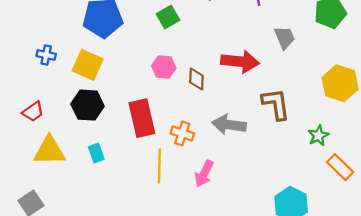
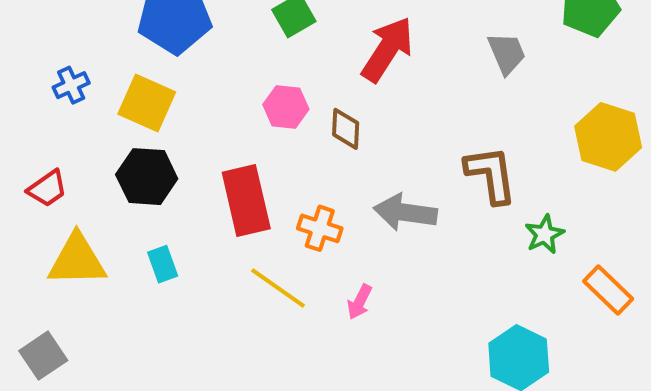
blue cross: (46, 55) -> (71, 85), turned -36
red arrow: (240, 62) -> (387, 49), moved, turned -63
green star: (318, 136) -> (544, 234), moved
yellow line: (159, 166) -> (278, 288), turned -56
pink arrow: (204, 174) -> (360, 302), size x0.7

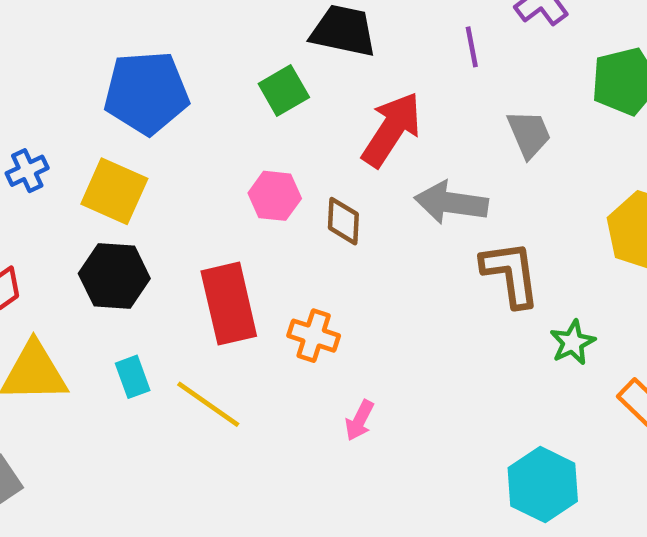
gray arrow: (405, 212) -> (451, 203), moved
yellow line: (278, 288) -> (208, 404), moved

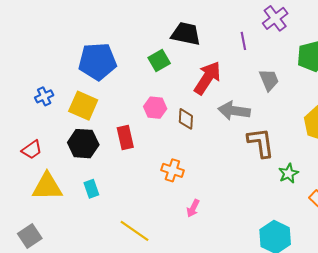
red rectangle: (229, 304) -> (125, 137), moved, size x0.7
yellow line: (208, 404) -> (134, 231), moved

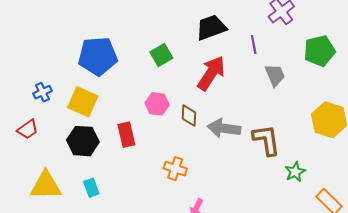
black trapezoid: (186, 34) -> (211, 27), moved, turned -32
purple line: (243, 41) -> (254, 44), moved
gray arrow: (234, 111) -> (224, 128), moved
red trapezoid: (32, 150) -> (28, 129), moved

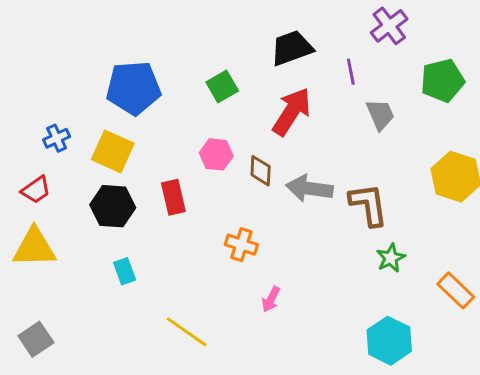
green star: (295, 172) -> (391, 258), moved
yellow triangle: (46, 186) -> (34, 248), moved

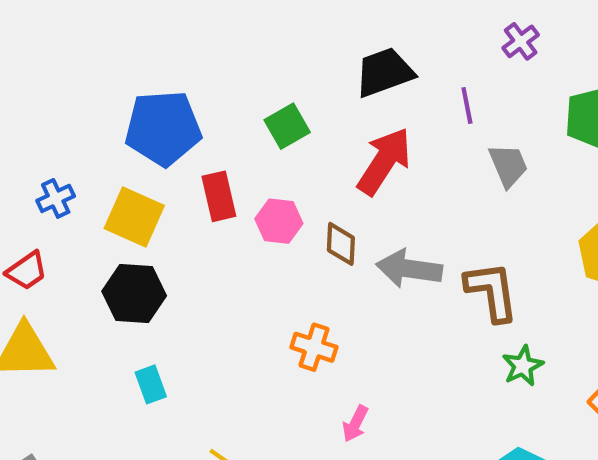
purple cross: (389, 26) -> (521, 41), size x0.7
red rectangle: (173, 197) -> (219, 196), moved

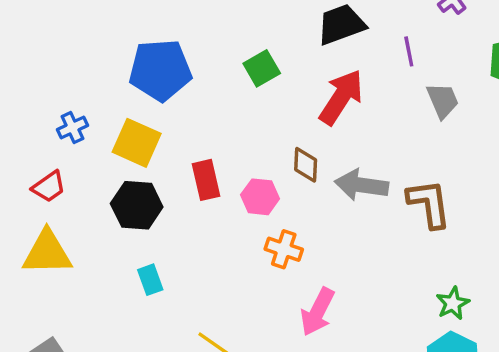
red rectangle: (219, 196) -> (206, 180), moved
pink hexagon: (279, 221) -> (260, 197), moved
green star: (523, 366) -> (453, 303), moved
pink arrow: (355, 424) -> (318, 312), size x1.6

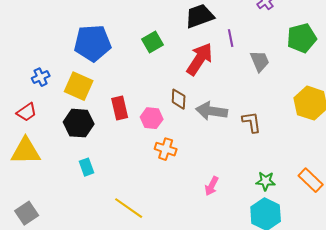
purple line: (409, 51) -> (231, 38), moved
brown L-shape: (429, 204) -> (252, 122), size x0.7
green star: (453, 303) -> (266, 181), turned 30
pink arrow: (318, 312) -> (212, 186), moved, size x0.7

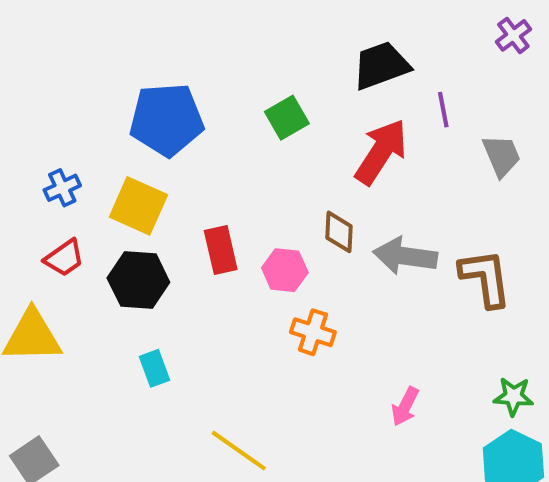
red trapezoid: (27, 112) -> (64, 258), moved
brown L-shape: (252, 122) -> (485, 278), size x1.4

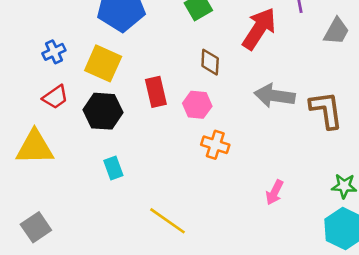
gray trapezoid: (501, 156) -> (336, 31), turned 52
brown diamond: (339, 232) -> (210, 62), moved

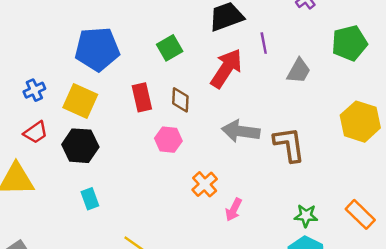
red rectangle: (156, 92) -> (142, 97), moved
orange cross: (215, 145) -> (205, 184), moved, turned 30
pink arrow: (275, 192) -> (234, 210), moved

